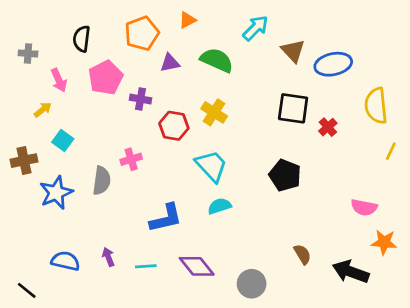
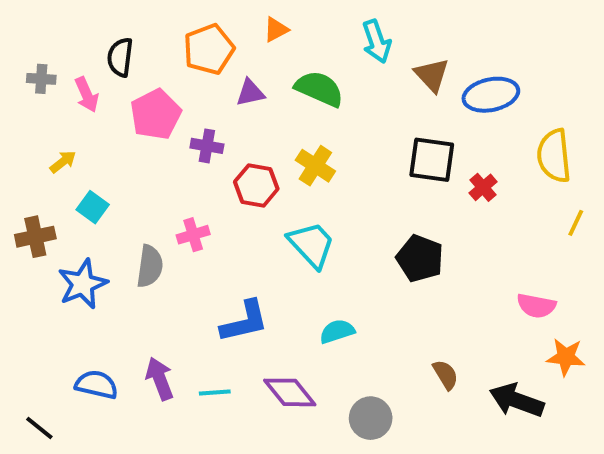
cyan arrow: (256, 28) -> (377, 41), turned 116
pink arrow: (59, 80) -> (87, 95), moved
cyan semicircle: (219, 206) -> (337, 331), moved
purple arrow: (108, 257) -> (160, 379), size x1.5

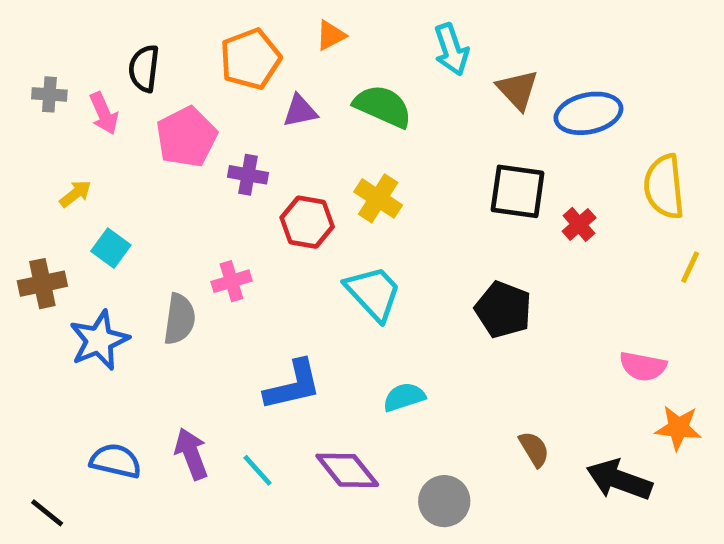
cyan line: (215, 392) -> (257, 470), turned 52

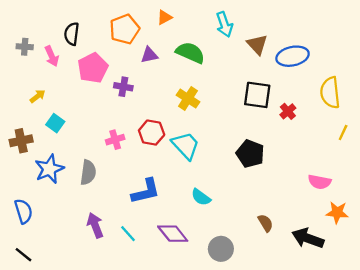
red hexagon: (307, 222) -> (152, 133), moved
gray semicircle: (179, 319) -> (88, 172), moved
cyan semicircle: (404, 397) -> (201, 197), turned -126
blue semicircle: (116, 461) -> (23, 211), moved, turned 60

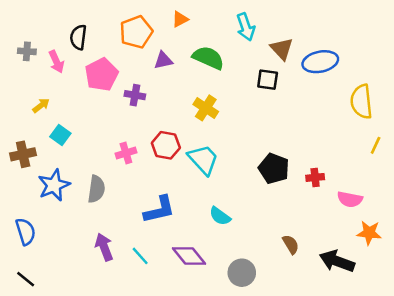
black square: (257, 95) -> (268, 80), moved, size x0.7
red cross: (288, 111) -> (315, 177), moved, turned 35

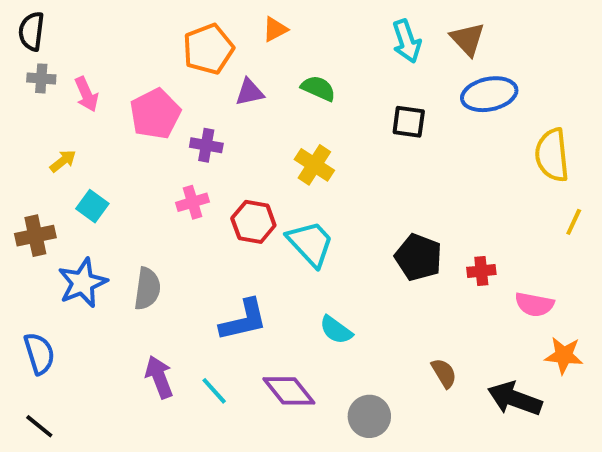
cyan arrow: (246, 27) -> (407, 41), moved
black semicircle: (78, 37) -> (31, 31), moved
brown triangle: (282, 49) -> (468, 39), moved
green semicircle: (208, 58) -> (318, 88), size x0.7
pink cross: (126, 153) -> (193, 202), moved

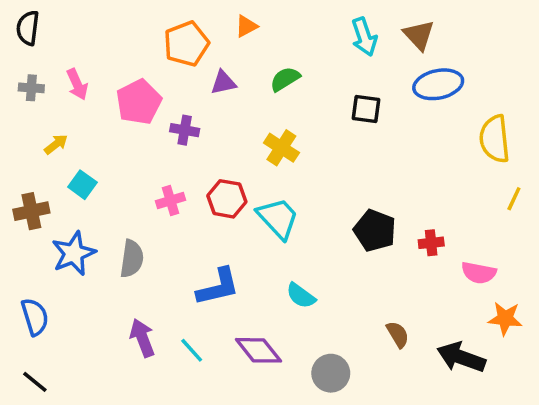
gray cross: (41, 78) -> (31, 88), moved
green semicircle: (318, 88) -> (285, 79), turned -56
pink cross: (193, 202) -> (171, 201), moved

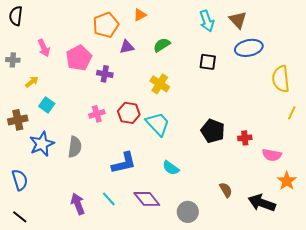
gray cross: (31, 88) -> (13, 60), moved
orange star: (505, 319) -> (287, 181), turned 30
purple arrow: (142, 338) -> (78, 204), moved

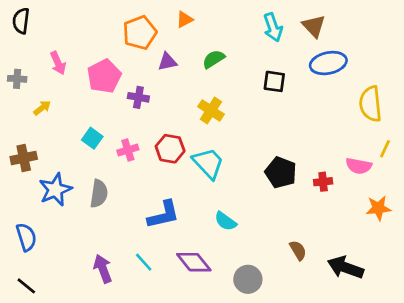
cyan square: (47, 105) -> (92, 138), moved
pink semicircle: (272, 155) -> (359, 166), moved
orange star: (287, 181) -> (378, 208), moved, turned 30

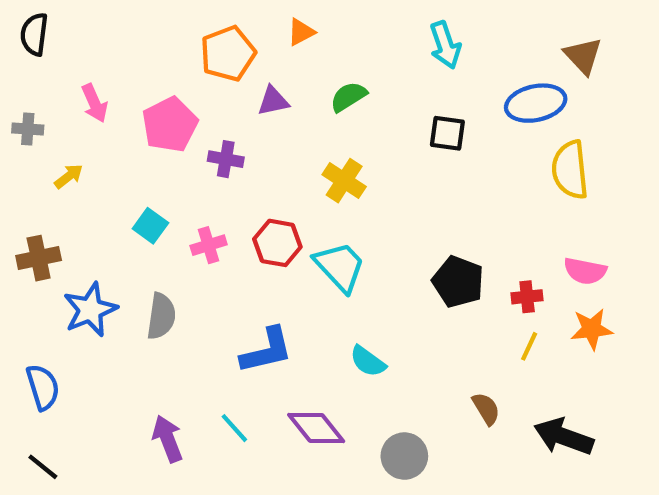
brown triangle: (314, 26) -> (583, 56), moved
yellow semicircle: (371, 104) -> (570, 170), moved
yellow line: (385, 149) -> (529, 346), moved
orange star: (378, 208) -> (592, 329), moved

